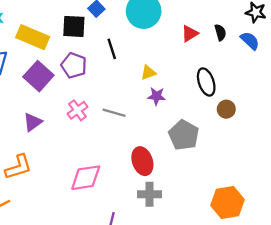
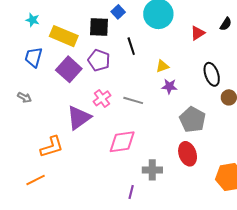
black semicircle: (220, 32) -> (226, 24), moved, turned 48
purple triangle: (33, 122) -> (79, 118), moved, size x1.5
red ellipse: (142, 161) -> (188, 154), moved
pink diamond: (86, 178) -> (122, 142), moved
gray cross: (149, 194) -> (152, 170), moved

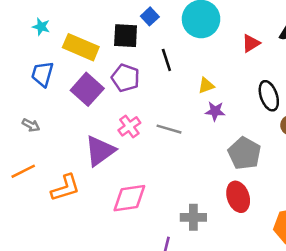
pink diamond: (122, 142) -> (129, 198), moved
orange line: (36, 180) -> (23, 171), moved

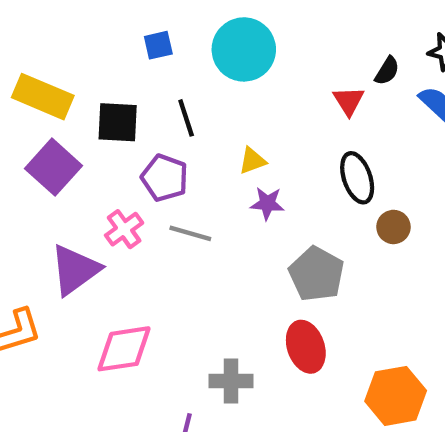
blue square: (150, 16) -> (158, 45), turned 30
black square: (126, 36) -> (118, 122), moved
red triangle: (251, 43) -> (349, 101), moved, turned -30
purple pentagon: (126, 78) -> (165, 178), moved

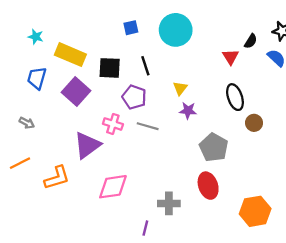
yellow triangle: (252, 161) -> (180, 88), turned -32
pink cross: (124, 229) -> (113, 124), turned -36

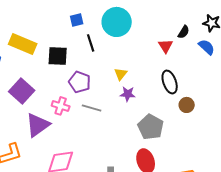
black line: (145, 66) -> (91, 43), moved
purple square: (76, 92) -> (22, 91), moved

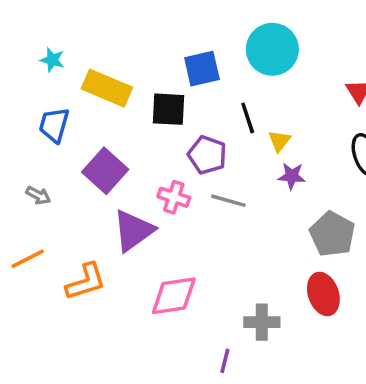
blue square: (77, 20) -> (202, 69), moved, size x1.5
black line: (91, 43) -> (248, 118), moved

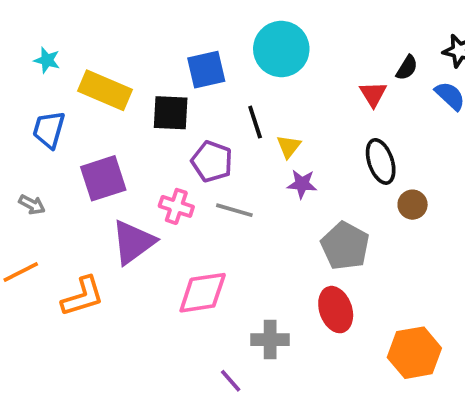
purple square: (105, 171) -> (103, 178), turned 30
pink diamond: (174, 296) -> (203, 293), moved
purple line: (225, 361) -> (231, 381), turned -55

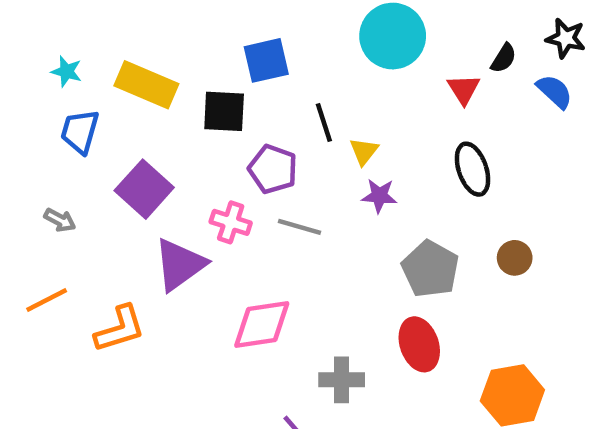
cyan circle: (281, 49) -> (393, 36), moved
cyan star: (47, 60) -> (67, 72), moved
purple square: (103, 178) -> (144, 189), turned -30
brown circle: (413, 205) -> (515, 258), moved

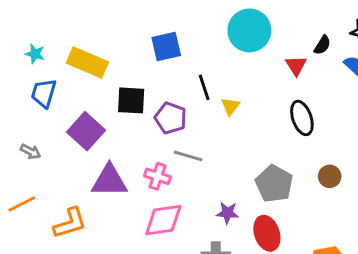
black square: (224, 111) -> (131, 100), moved
purple star: (379, 196) -> (227, 213), moved
pink cross: (231, 222) -> (157, 176), moved
purple triangle: (180, 265) -> (109, 181), turned 36

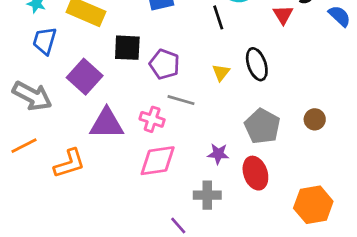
black line: (204, 87) -> (218, 17), moved
yellow triangle: (230, 106) -> (221, 73), moved
black ellipse: (302, 118) -> (257, 64), moved
gray arrow: (31, 152) -> (32, 96), size x2.0

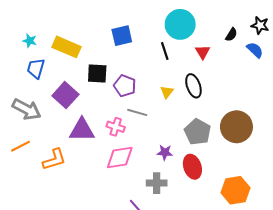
red triangle: (283, 15) -> (203, 52), moved
brown circle: (315, 119) -> (236, 127), size x2.0

